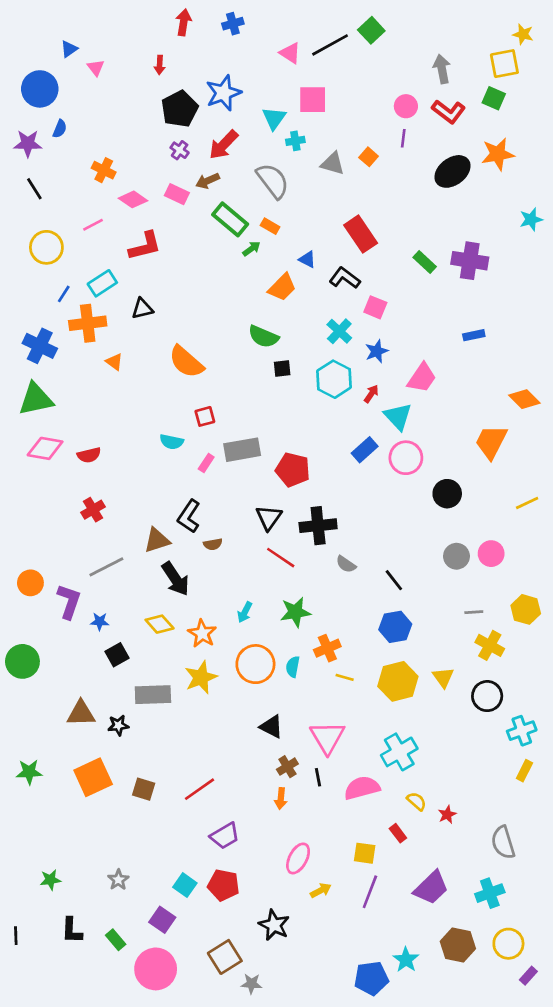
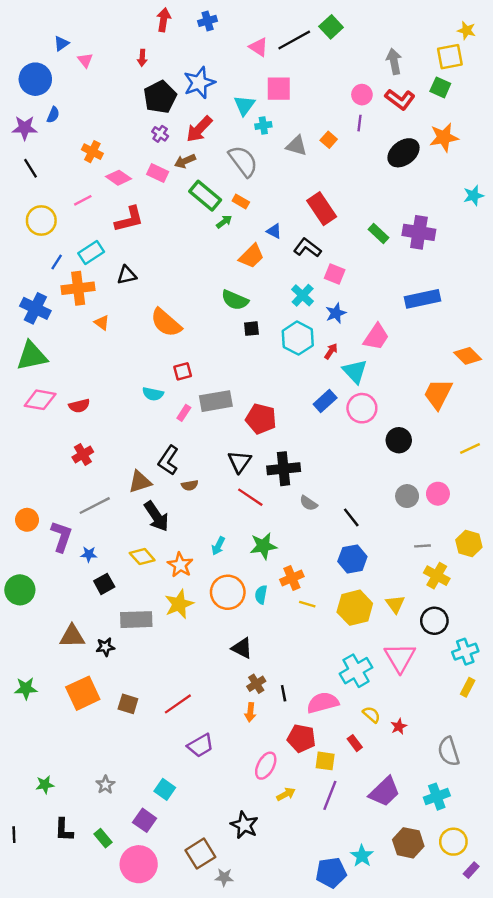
blue rectangle: (474, 335) -> (423, 299), size x1.8
pink triangle: (327, 737) -> (400, 658), moved
red pentagon: (223, 885) -> (301, 738), moved

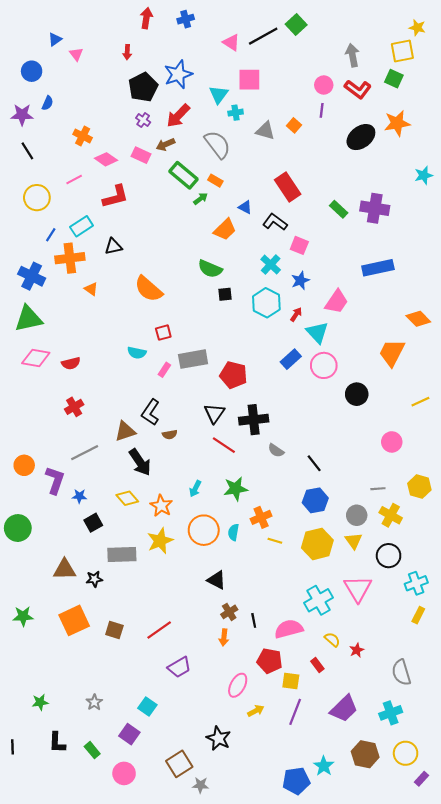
blue circle: (35, 79) -> (32, 71), size x0.7
gray circle: (407, 496) -> (357, 515), moved
pink circle: (139, 864) -> (124, 773), size x0.7

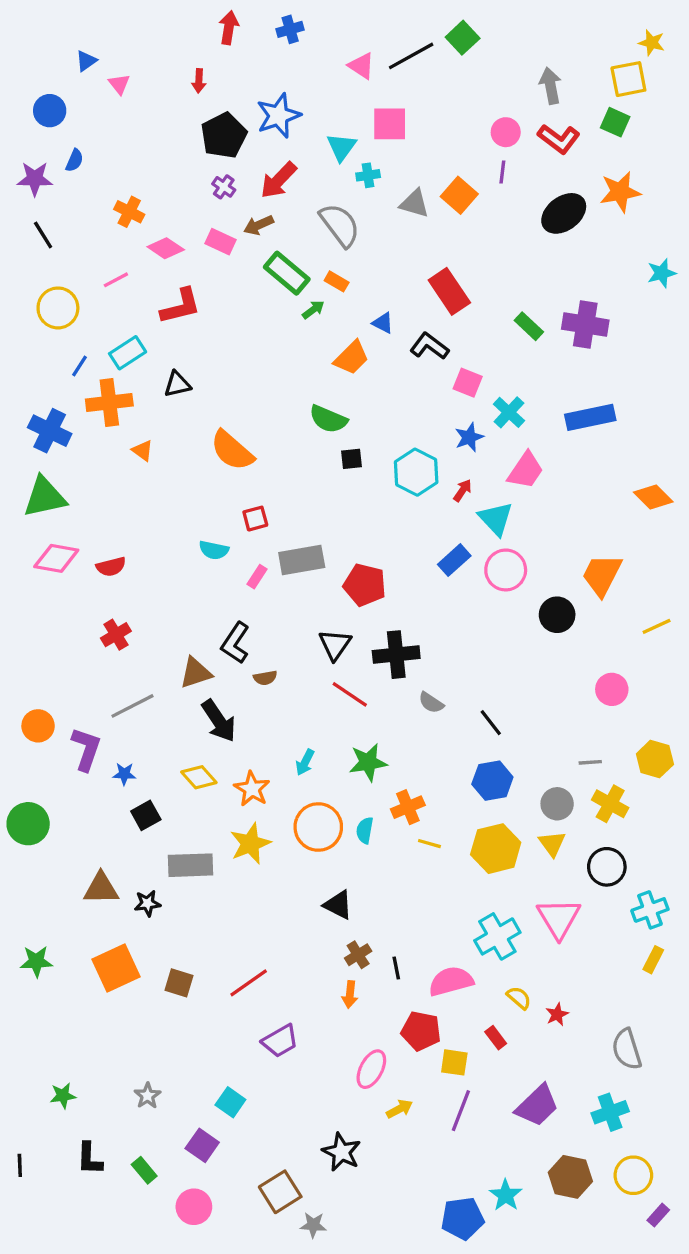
orange square: (294, 125) -> (459, 195), size x1.5
cyan cross: (271, 265) -> (509, 412), moved
orange trapezoid: (392, 353) -> (602, 575), moved

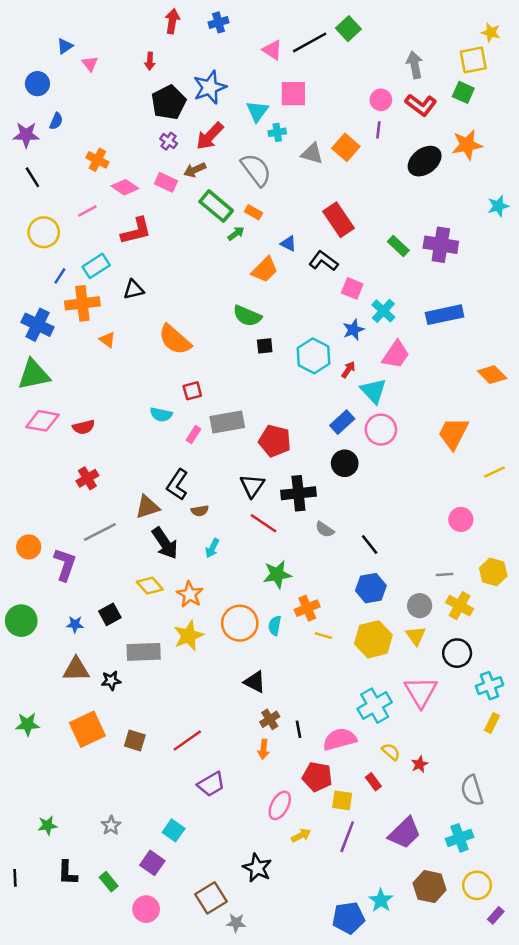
black circle: (557, 615) -> (345, 463), moved
cyan arrow: (305, 762) -> (212, 548), moved
blue star: (124, 774) -> (75, 624), moved

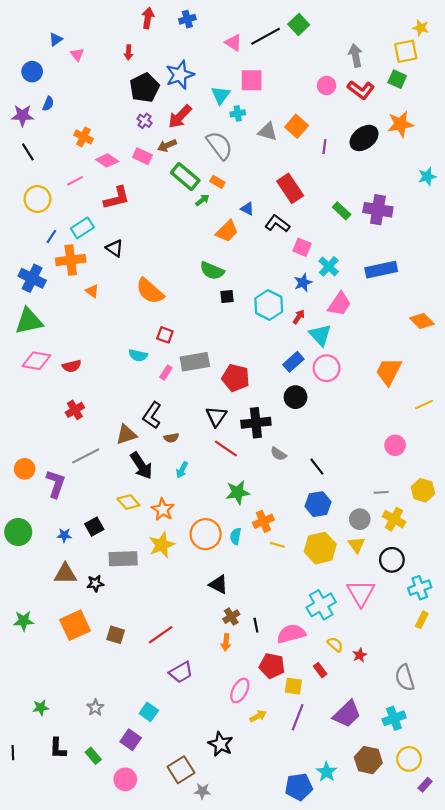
purple line: (378, 130) -> (324, 147), moved
black triangle: (134, 290) -> (115, 248), turned 48
red square: (192, 391) -> (165, 335), turned 35

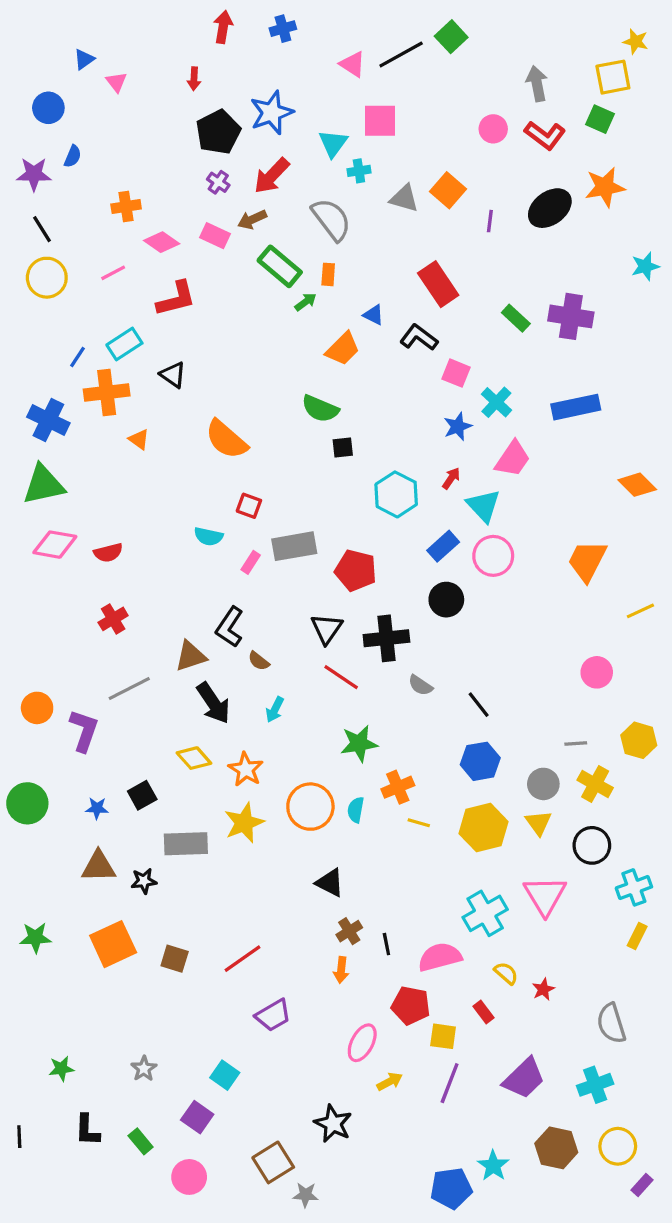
orange cross: (84, 137) -> (126, 206), turned -36
orange rectangle: (217, 182) -> (328, 274), turned 64
yellow circle: (37, 199) -> (47, 278), moved
cyan hexagon: (269, 305) -> (396, 494), moved
brown semicircle: (171, 438) -> (259, 661), turned 48

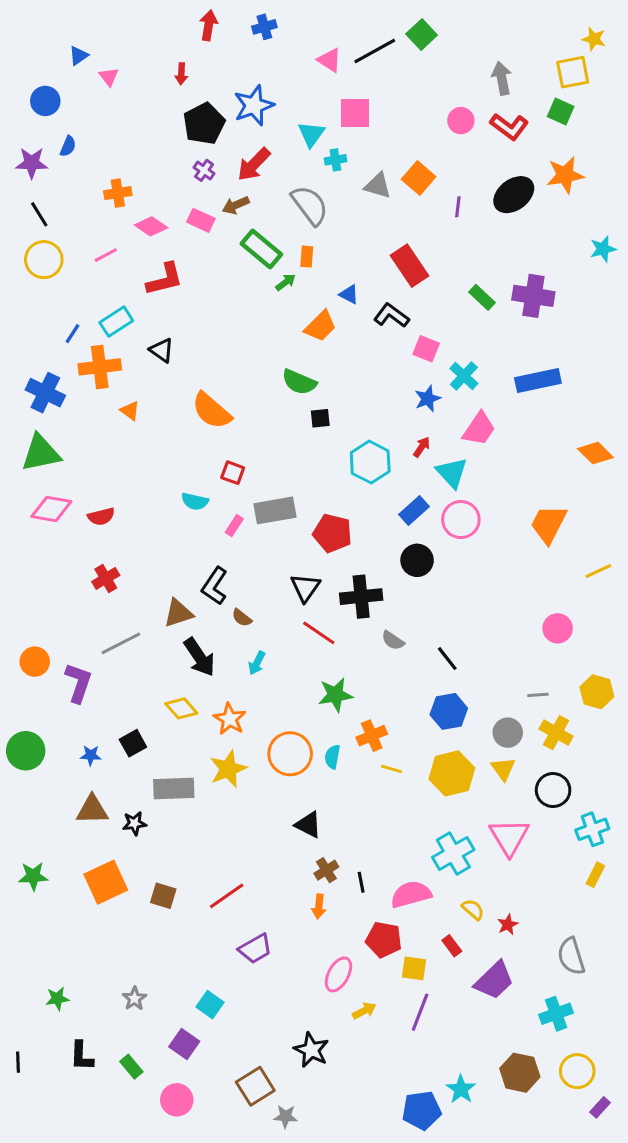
purple trapezoid: (524, 1078) -> (494, 980), moved

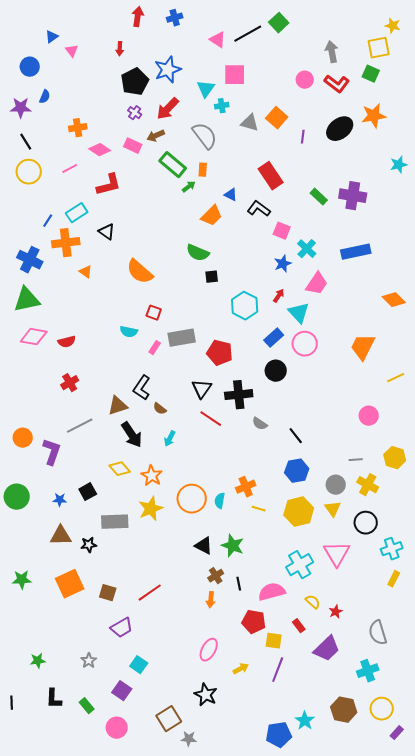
green star: (335, 695) -> (233, 546), moved, turned 30
purple trapezoid: (255, 949) -> (122, 628), moved
pink ellipse: (338, 974) -> (209, 650), moved

